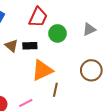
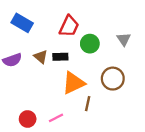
gray triangle: (89, 29) -> (124, 39), turned -40
brown circle: (91, 70) -> (113, 79), moved

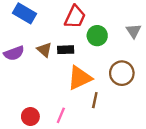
pink line: (56, 118) -> (61, 115), turned -40

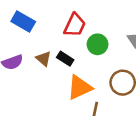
black rectangle: (66, 50) -> (65, 59), turned 35

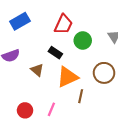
blue rectangle: (23, 22) -> (20, 21), turned -60
brown triangle: (44, 59) -> (37, 70), moved

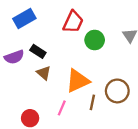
black rectangle: (55, 53) -> (38, 51), moved
brown circle: (104, 73) -> (117, 91), moved
pink line: (51, 109) -> (62, 108), moved

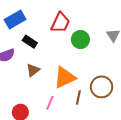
black rectangle: (38, 51) -> (30, 42), moved
brown triangle: (44, 73) -> (33, 70), turned 40

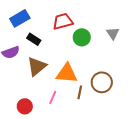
red trapezoid: (60, 23) -> (63, 21), turned -130
brown triangle: (33, 70) -> (37, 66), size x1.5
orange triangle: (65, 77) -> (67, 73), turned 30

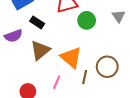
orange triangle: (67, 73) -> (71, 57), turned 35

